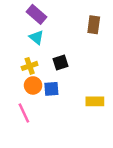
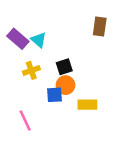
purple rectangle: (36, 14) -> (18, 39), moved
orange circle: (33, 85) -> (65, 85), moved
yellow rectangle: (95, 101) -> (87, 105), moved

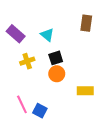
cyan triangle: (39, 40) -> (47, 35), moved
blue square: (55, 95) -> (40, 111), moved, turned 32
yellow rectangle: (87, 105) -> (85, 91), moved

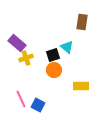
purple rectangle: (16, 34) -> (17, 43), moved
cyan triangle: (47, 35) -> (67, 47), moved

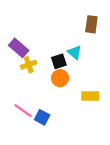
pink line: (21, 99) -> (23, 111), turned -30

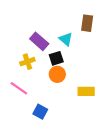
purple rectangle: (19, 48) -> (39, 41), moved
cyan triangle: (75, 52) -> (66, 39), moved
pink line: (23, 111) -> (19, 88), moved

